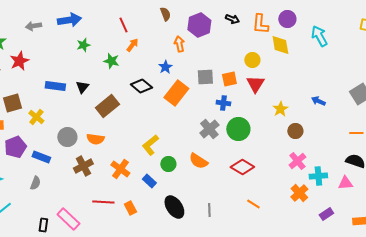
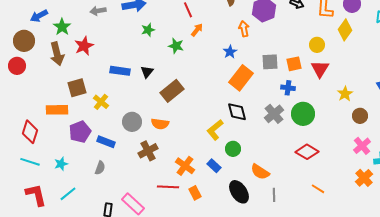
yellow diamond: (280, 45) -> (345, 30), turned 45
black diamond: (141, 86) -> (237, 112), moved, turned 35
orange semicircle: (198, 161) -> (260, 172), moved
orange cross: (120, 169) -> (185, 166), moved

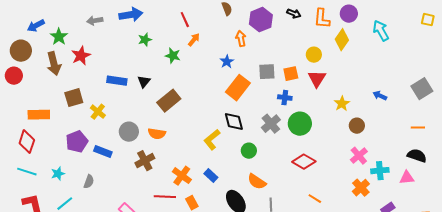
orange rectangle: (57, 110) -> (39, 115), moved
green circle: (233, 149) -> (249, 151), moved
gray semicircle: (100, 168) -> (89, 182), moved

